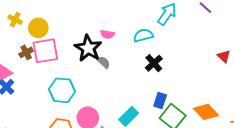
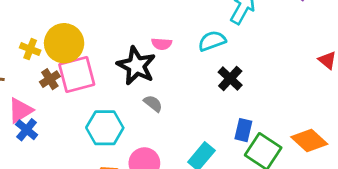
yellow cross: (15, 20) -> (30, 49), moved
yellow circle: (38, 28) -> (64, 43), size x1.4
gray semicircle: (104, 62) -> (153, 103), moved

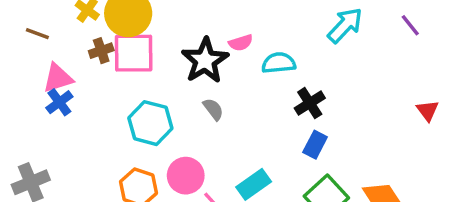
cyan semicircle: (212, 41) -> (279, 63), moved
pink semicircle: (162, 44) -> (241, 43), turned -36
blue rectangle: (243, 130) -> (315, 145), moved

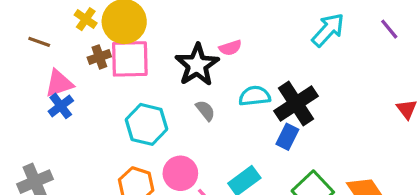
cyan semicircle: (279, 63) -> (255, 96), moved
black cross: (310, 103) -> (296, 103), size x1.5
blue rectangle: (315, 145) -> (287, 137), moved

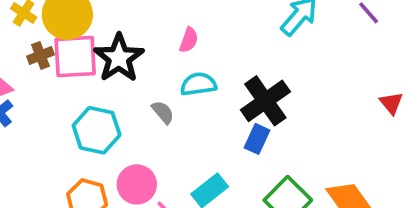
pink semicircle: (230, 48) -> (189, 40), turned -50
black star: (197, 65) -> (119, 58), moved
cyan semicircle: (255, 96) -> (198, 84), moved

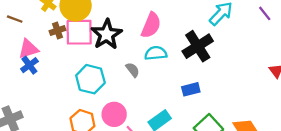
pink semicircle: (189, 40) -> (151, 25), size x1.6
black cross: (265, 101) -> (198, 46), moved
blue rectangle: (257, 139) -> (191, 89), turned 48

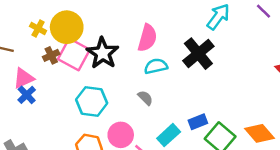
pink square: (79, 32) -> (74, 54), turned 36
gray semicircle: (133, 70) -> (145, 98), moved
blue rectangle: (191, 89) -> (198, 122), moved

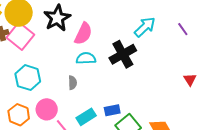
black star: (103, 53) -> (57, 18), moved
gray semicircle: (145, 98) -> (73, 83), turned 32

